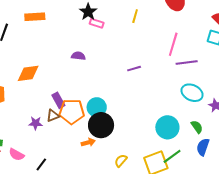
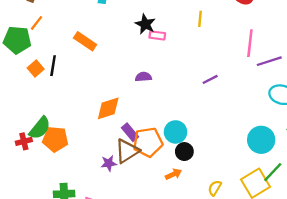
orange rectangle: (35, 17) -> (85, 41), turned 48
orange diamond: (28, 73) -> (108, 108), moved
brown triangle: (53, 116) -> (127, 151), size x1.6
black circle: (101, 125) -> (184, 152), size x0.6

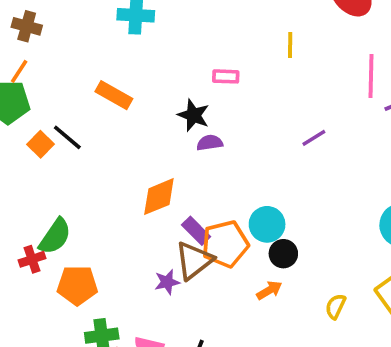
orange line: (37, 23) -> (19, 71), moved
black star: (145, 24) -> (194, 115), moved
black line: (53, 66) -> (67, 137), turned -54
orange pentagon: (55, 139) -> (77, 285), moved

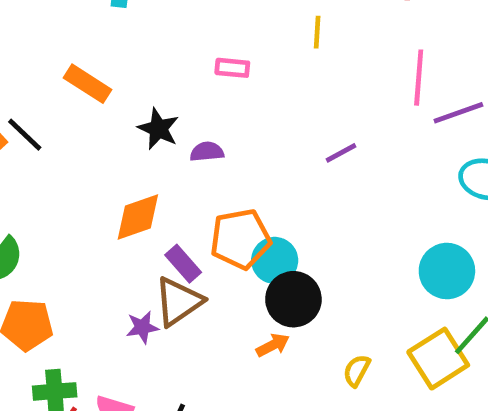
black star: (194, 115) -> (158, 129), moved
orange pentagon: (225, 244) -> (240, 239), moved
black circle: (283, 254) -> (293, 299), size x1.5

